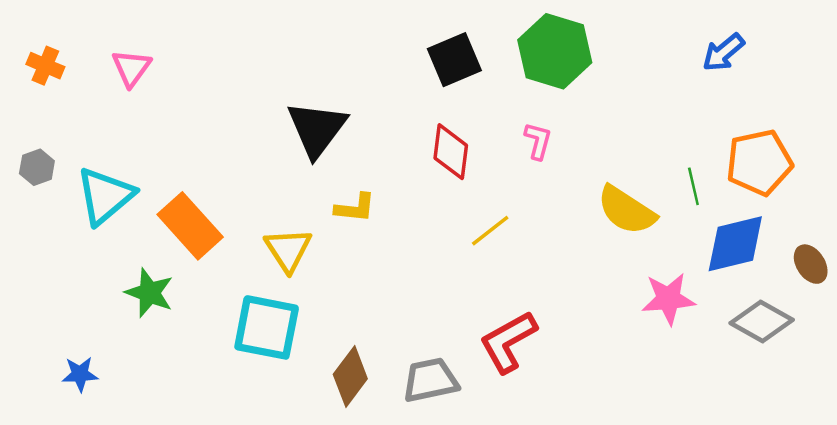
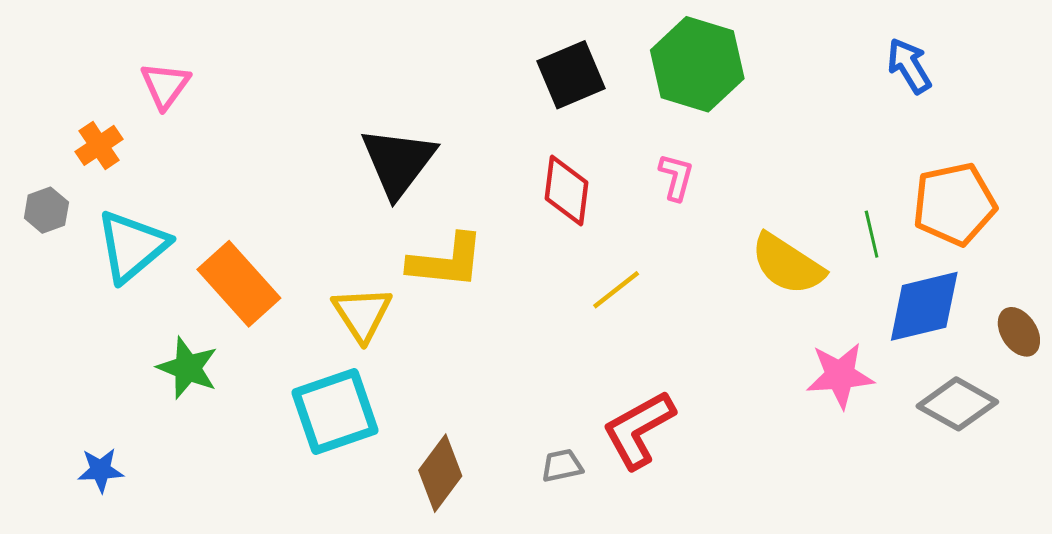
blue arrow: (723, 52) -> (909, 66), turned 99
orange cross: (45, 66) -> (99, 145), moved, turned 33
yellow L-shape: (355, 208) -> (446, 261), size x1.5
cyan square: (267, 327) -> (335, 411), turned -30
gray trapezoid: (430, 380) -> (562, 466), moved, size x0.6

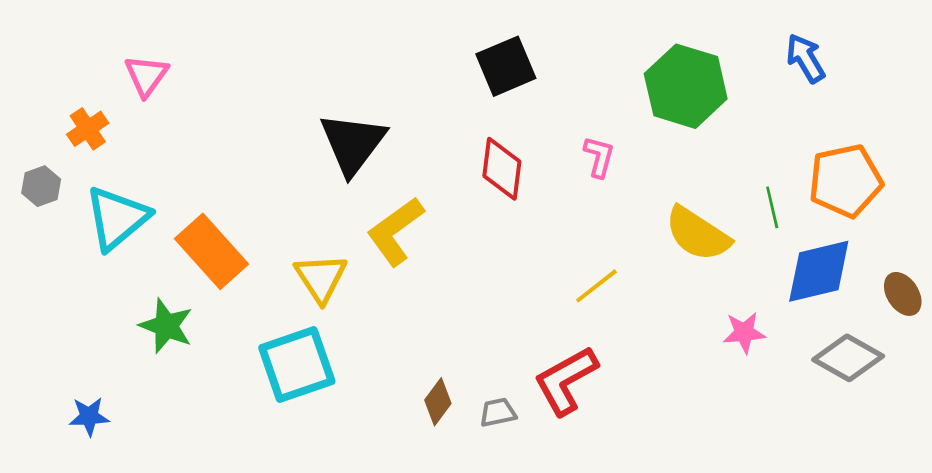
green hexagon: (697, 64) -> (686, 86), moved
yellow L-shape: (446, 261) -> (395, 231), turned 138
yellow line: (616, 290) -> (596, 286), moved
pink star: (840, 375) -> (744, 333), size x0.7
brown diamond: (440, 473) -> (438, 402), moved, size x0.7

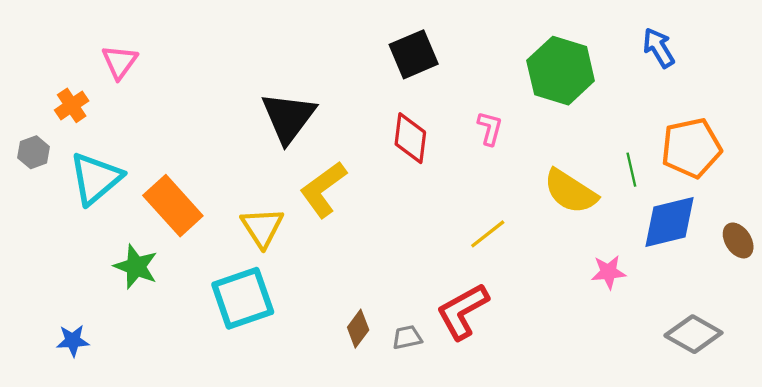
gray diamond: (848, 358) -> (693, 334), moved

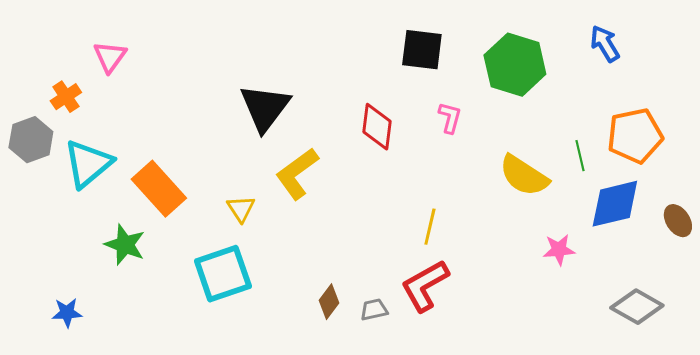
black square: (414, 54) -> (422, 50), moved, turned 30
gray hexagon: (34, 152) -> (31, 140), size x1.5
yellow triangle: (262, 227) -> (241, 209), size x0.7
yellow line: (488, 234) -> (430, 227), moved, turned -39

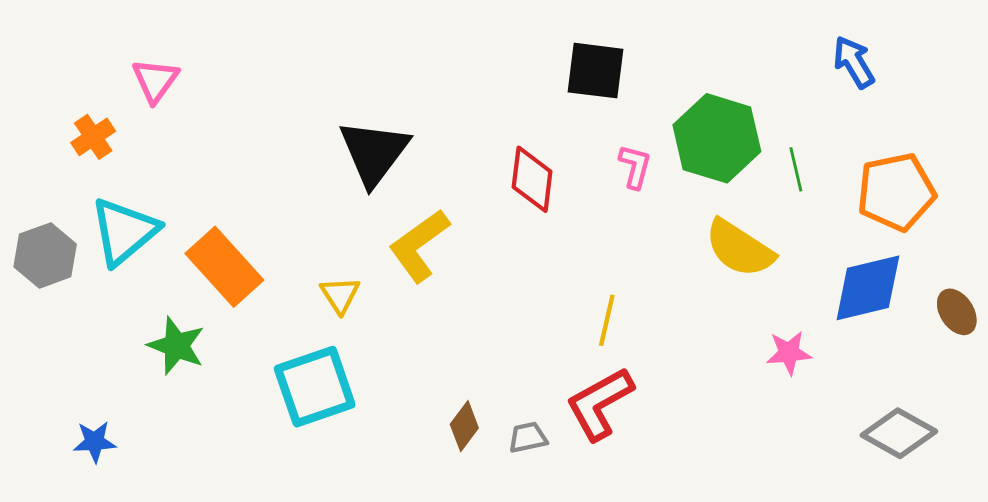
green hexagon: (515, 65) -> (717, 138), moved
gray hexagon: (31, 140) -> (45, 255), moved
green line: (580, 156) -> (796, 169), moved

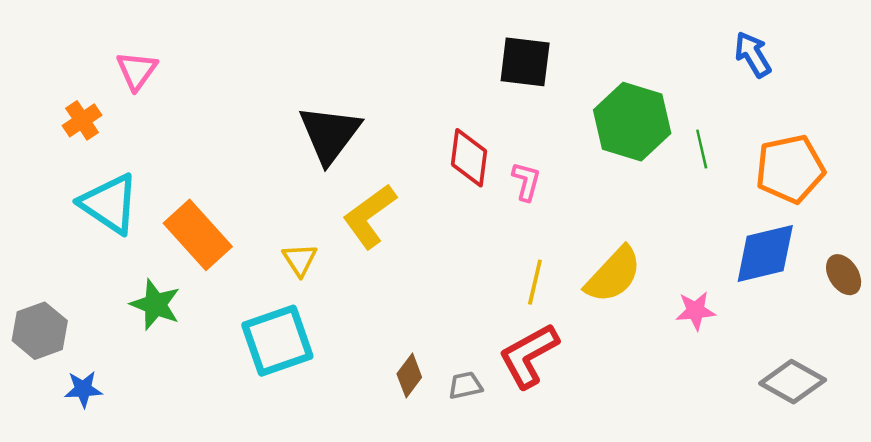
pink L-shape: (635, 167) -> (526, 181), moved
cyan triangle: (124, 231) -> (109, 204), turned -46
yellow semicircle: (739, 248) -> (613, 275), moved, turned -80
gray hexagon: (45, 255) -> (40, 331), moved

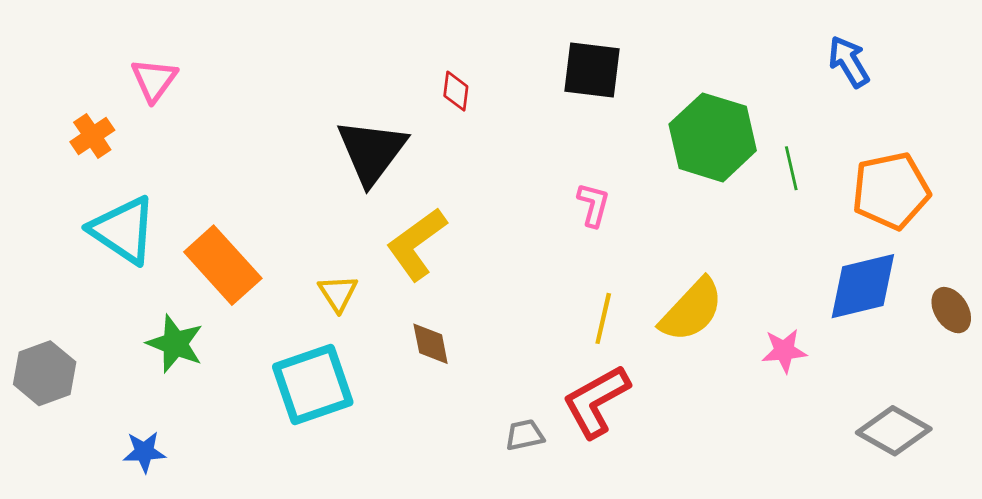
red diamond: (469, 158) -> (456, 91), moved, size x0.6
brown diamond: (409, 375) -> (431, 344), moved, turned -48
blue star: (83, 389) -> (144, 452), moved

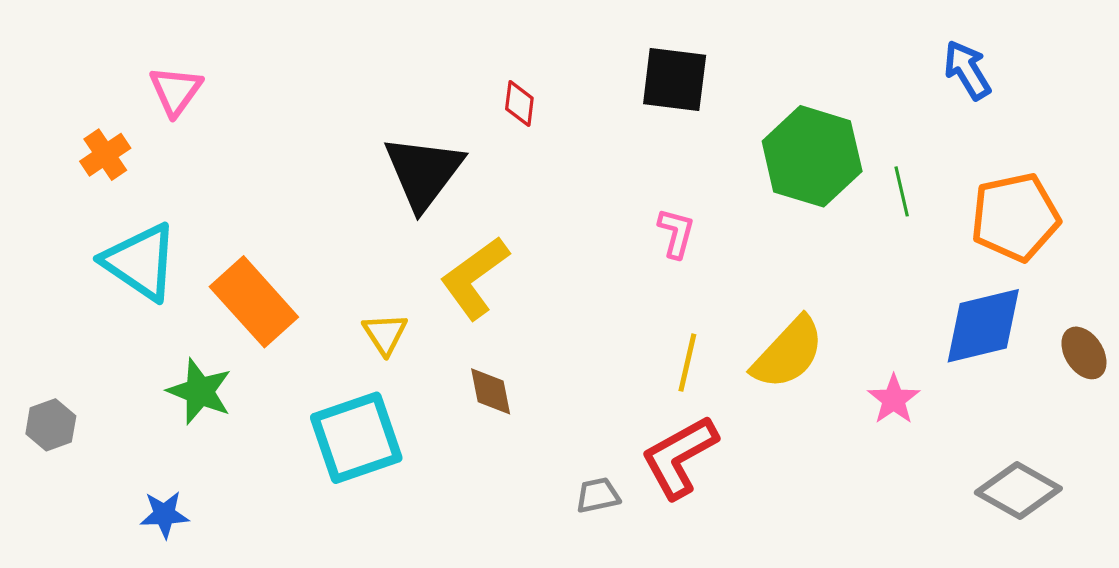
pink star: (784, 351) -> (894, 399), turned -30
gray hexagon: (45, 373) -> (51, 425), size x0.7

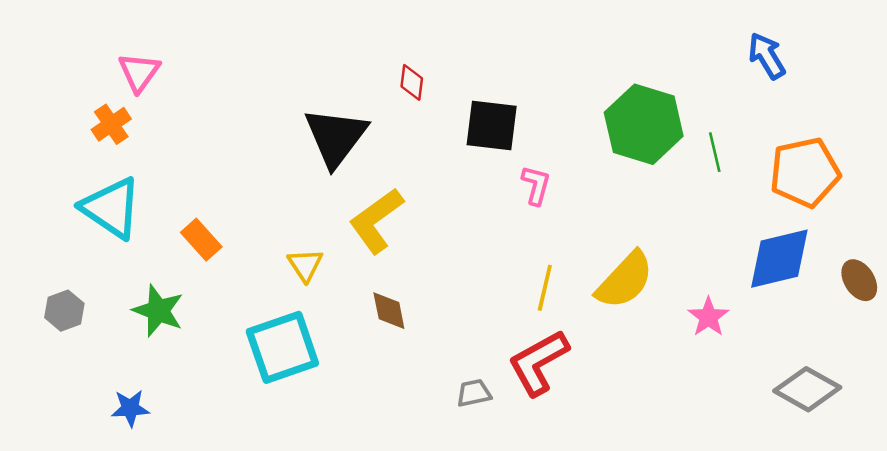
black square: (675, 79) -> (492, 126), moved
orange cross: (105, 155) -> (111, 124), moved
orange rectangle: (254, 302) -> (201, 240), size x0.6
gray hexagon: (51, 425) -> (64, 311), moved

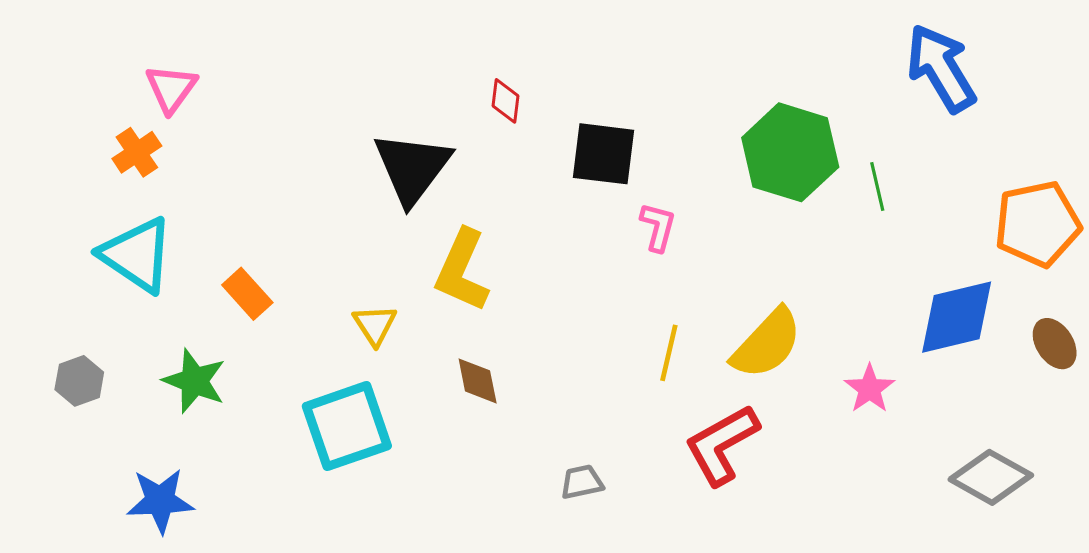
blue arrow: (767, 56) -> (941, 68), size x1.5
orange pentagon: (805, 172) -> (1038, 224), moved
yellow L-shape: (376, 221) -> (462, 270), turned -30
red L-shape: (539, 363) -> (722, 445), moved
blue star: (130, 408) -> (160, 501), size x1.4

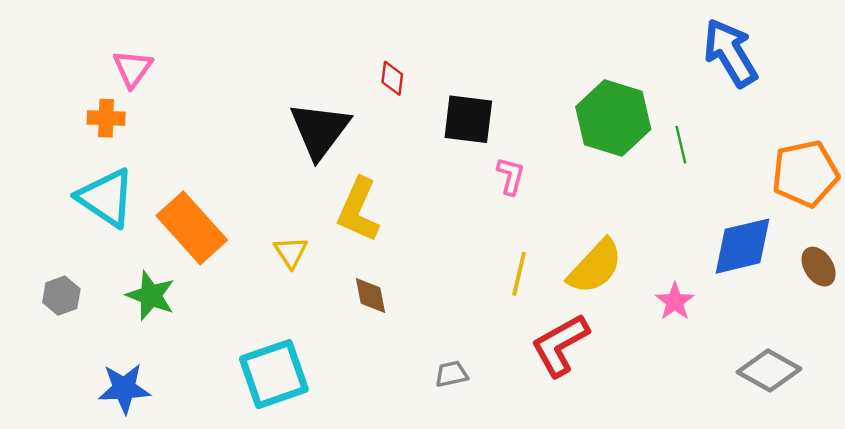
orange cross: (137, 152) -> (106, 118), turned 36
orange rectangle: (247, 294) -> (192, 228), size x1.8
cyan square: (347, 426) -> (274, 374), moved

